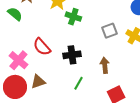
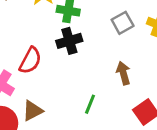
red semicircle: (42, 47) -> (30, 60), turned -102
black cross: (72, 55) -> (69, 41), moved

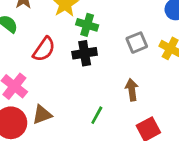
red semicircle: (30, 60) -> (44, 49), moved

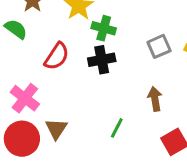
brown triangle: (42, 115) -> (56, 129), turned -35

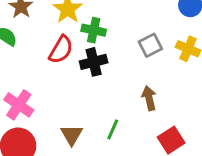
red semicircle: (57, 56) -> (61, 50), moved
brown triangle: (56, 129) -> (72, 135), moved

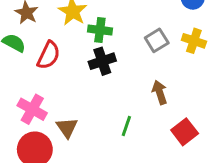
red semicircle: (61, 50) -> (49, 55), moved
brown triangle: (72, 135) -> (67, 128), moved

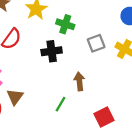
green cross: (100, 30) -> (65, 24), moved
brown arrow: (160, 92) -> (79, 81), moved

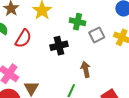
green cross: (65, 24) -> (78, 22), moved

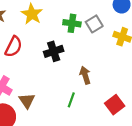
gray square: (97, 35) -> (94, 24), moved

